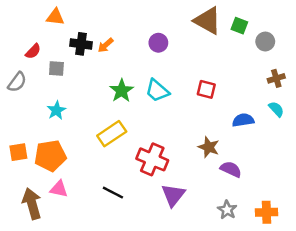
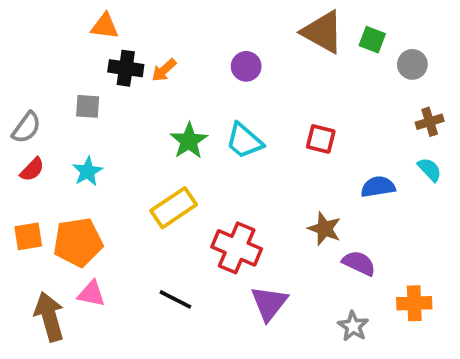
orange triangle: (55, 17) -> (105, 26), moved
red semicircle: (33, 51) -> (32, 170), moved
orange cross: (266, 212) -> (414, 303), moved

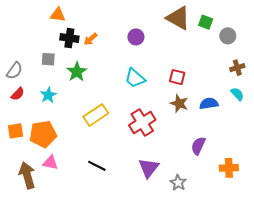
green star: (189, 141) -> (77, 72), moved
brown star: (324, 229) -> (179, 103), moved
red cross: (237, 248) -> (142, 122), moved, turned 35
purple semicircle: (359, 263) -> (198, 146), turned -90
gray star: (353, 326) -> (178, 183), moved

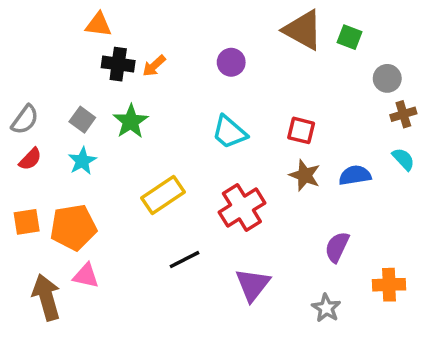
gray circle: (228, 36) -> (387, 78), moved
gray square: (48, 59) -> (82, 120), moved, turned 32
black line: (97, 166) -> (185, 260), moved, turned -54
gray star: (178, 183) -> (326, 308), moved

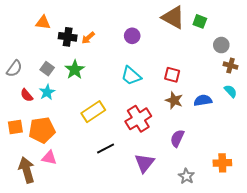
orange triangle: (98, 25) -> (43, 23), moved
brown cross: (403, 114) -> (231, 66), turned 32
red semicircle: (30, 159) -> (27, 95), moved, turned 96
purple semicircle: (337, 247) -> (177, 138), moved

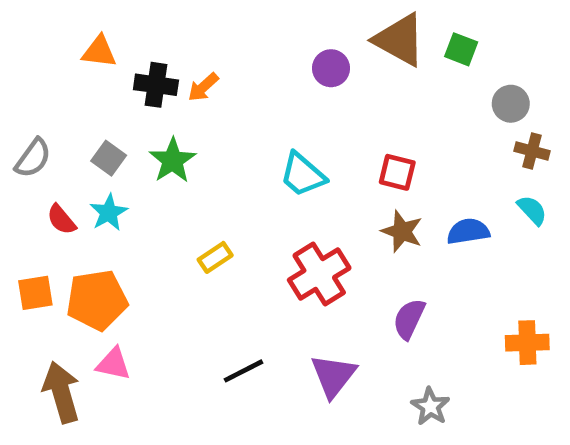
purple circle: (132, 36) -> (331, 68), moved
yellow rectangle: (93, 112) -> (215, 257), size x0.6
black line: (106, 149) -> (243, 371), moved
orange cross: (222, 163) -> (527, 343), moved

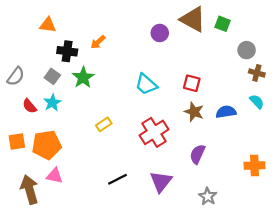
black cross: (156, 85) -> (67, 51), moved

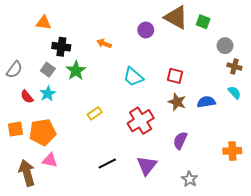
orange arrow: (98, 42) -> (104, 44), moved, turned 64

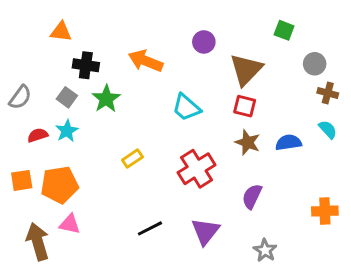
brown triangle: (176, 17) -> (246, 70), moved, turned 45
orange arrow: (104, 44) -> (146, 61), size x1.6
red semicircle: (27, 97) -> (38, 135), turned 112

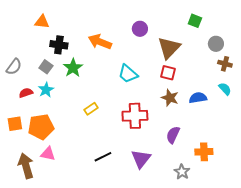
red cross: (197, 169) -> (135, 116), turned 30
orange cross: (325, 211) -> (204, 152), moved

